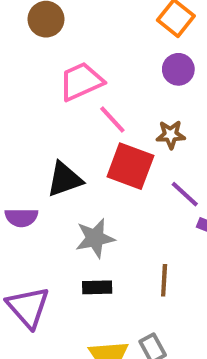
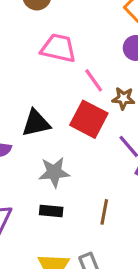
pink trapezoid: (81, 81) -> (58, 48), turned 30
pink line: (112, 120) -> (94, 80), moved

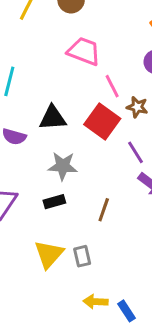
black rectangle: (51, 211) -> (54, 202), turned -30

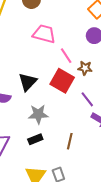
black triangle: (53, 118) -> (28, 82), turned -36

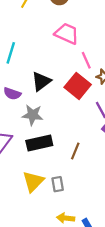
gray star: (38, 114) -> (32, 115), moved
black rectangle: (35, 139) -> (39, 143), size x1.6

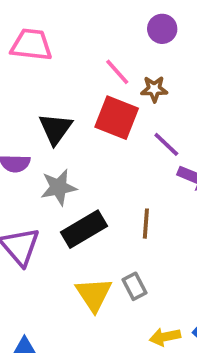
pink trapezoid: (67, 34) -> (31, 45), moved

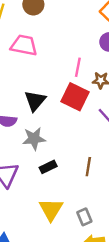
pink line: (117, 72) -> (78, 67), turned 48
black rectangle: (84, 229) -> (48, 167), size x0.6
gray rectangle: (134, 286) -> (84, 217), moved

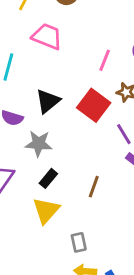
pink line: (78, 67) -> (105, 60), moved
black rectangle: (48, 167) -> (48, 178), turned -35
yellow triangle: (51, 209) -> (46, 210), moved

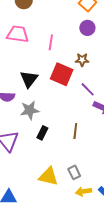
pink line: (105, 60) -> (51, 42), moved
yellow triangle: (46, 210) -> (48, 176), moved, turned -45

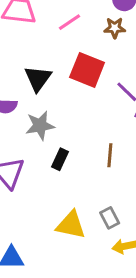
pink line: (51, 42) -> (70, 22), turned 49
brown star: (82, 60) -> (115, 28), moved

